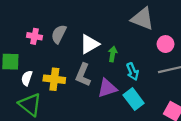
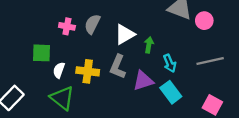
pink circle: (166, 44) -> (204, 21), moved

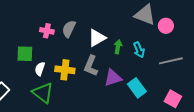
cyan arrow: (170, 63) -> (139, 50), moved

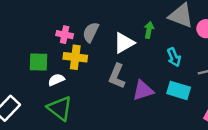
green arrow: (118, 47) -> (149, 30), moved
white semicircle: (40, 69) -> (56, 80), turned 48
yellow cross: (65, 70) -> (75, 57), moved
cyan rectangle: (137, 88) -> (179, 90), moved, turned -36

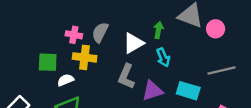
cyan arrow: (174, 57) -> (163, 57), moved

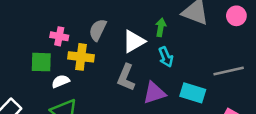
pink circle: (216, 29) -> (236, 16), moved
pink cross: (74, 35) -> (59, 36), moved

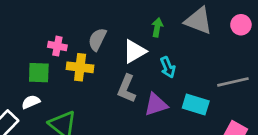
green arrow: (161, 27) -> (157, 27), moved
white semicircle: (61, 81) -> (31, 102), moved

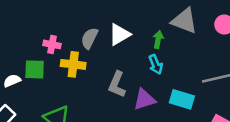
green arrow: (157, 27) -> (158, 39), moved
white triangle: (135, 51) -> (119, 34), moved
white semicircle: (31, 102) -> (12, 81), moved

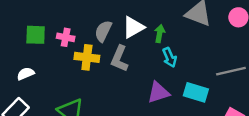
green arrow: (158, 39) -> (160, 34), moved
green square: (35, 69) -> (36, 35), moved
gray L-shape: (117, 84) -> (119, 59), moved

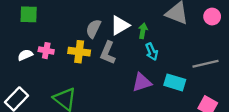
green square: (36, 35) -> (29, 14), moved
pink cross: (66, 37) -> (46, 51), moved
white semicircle: (26, 74) -> (25, 55), moved

